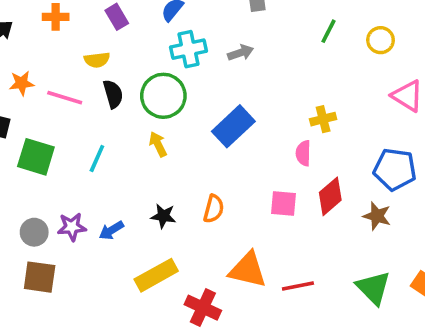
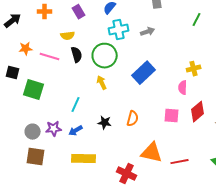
cyan line: (97, 159) -> (76, 105), moved
yellow rectangle: (156, 275) -> (84, 159), moved, turned 30

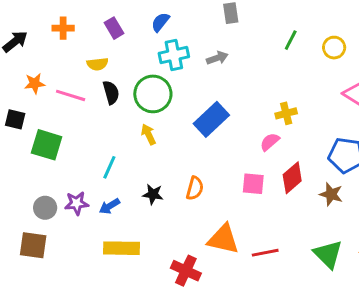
pink semicircle: (183, 88) -> (270, 142), turned 48
brown square: (36, 157) -> (33, 245), moved

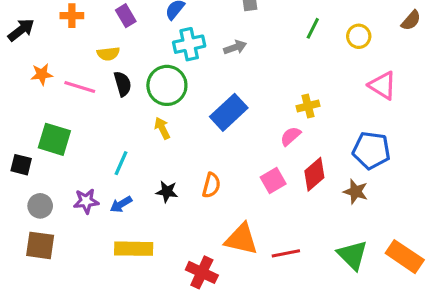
black square: (15, 119) -> (21, 165), moved
pink square: (253, 184) -> (273, 181), turned -35
gray circle: (45, 208) -> (40, 206), moved

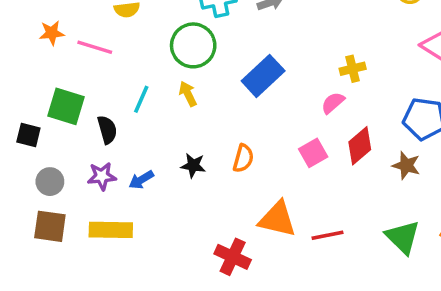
black semicircle: (123, 84) -> (107, 130), moved
cyan line: (121, 163) -> (141, 99), moved
yellow rectangle: (134, 249) -> (111, 230), moved

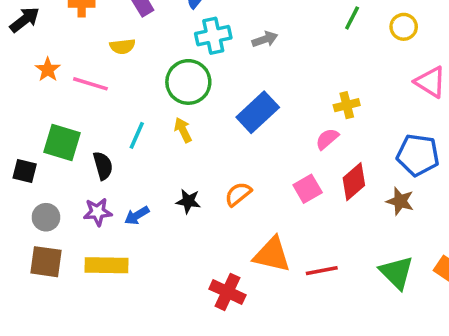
orange star: (52, 33) -> (48, 70), turned -30
orange semicircle: (243, 158) -> (238, 194), turned -144

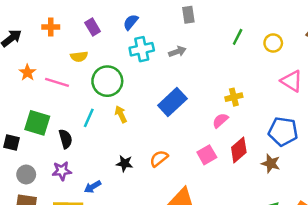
green circle: (188, 82) -> (107, 81), moved
blue arrow: (137, 215) -> (93, 187), moved

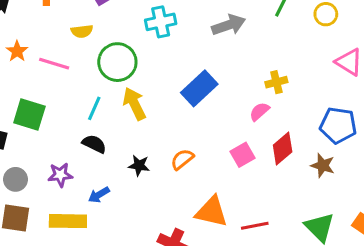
gray arrow: (177, 52) -> (229, 25), moved, size x1.5
yellow arrow: (121, 114) -> (134, 104), size x1.5
black semicircle: (66, 139) -> (94, 144), moved, turned -48

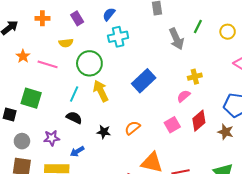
gray arrow: (229, 25) -> (176, 39), moved, turned 85

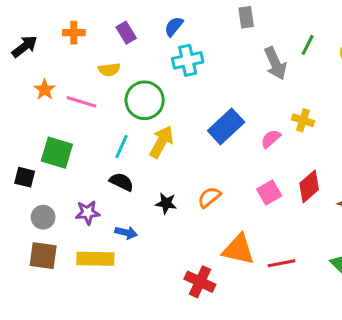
yellow cross: (195, 77) -> (303, 120), turned 32
yellow arrow: (101, 91) -> (161, 142), turned 55
pink semicircle: (184, 96) -> (271, 139), moved
blue arrow: (77, 151) -> (126, 233), turned -136

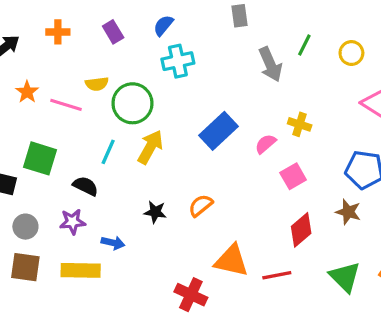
yellow semicircle: (109, 70) -> (97, 84), moved
black semicircle: (122, 182) -> (85, 186), moved
red diamond: (309, 186) -> (301, 230), moved
pink square: (269, 193) -> (293, 176), moved

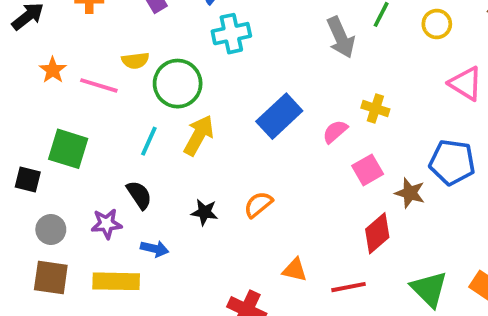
black semicircle: (85, 186) -> (139, 195), moved, turned 30
brown star: (348, 212) -> (410, 193), moved
orange triangle: (231, 261) -> (295, 270), size x0.6

